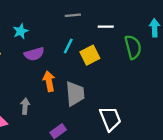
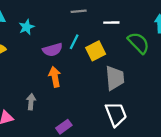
green semicircle: (133, 47) -> (139, 43), turned -30
purple semicircle: (34, 54) -> (53, 50), moved
gray trapezoid: (75, 94) -> (115, 78), moved

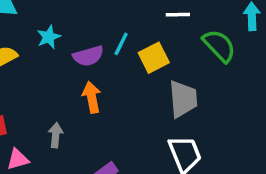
cyan star: (27, 27) -> (49, 37), moved

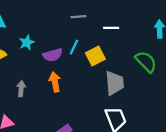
green semicircle: (219, 46) -> (146, 62), moved
gray arrow: (56, 135) -> (21, 89), moved

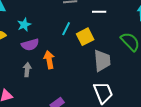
purple semicircle: (53, 55) -> (30, 45), moved
gray arrow: (21, 89) -> (27, 70), moved

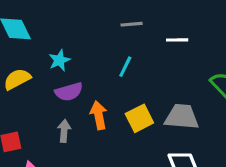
yellow square: (85, 37) -> (139, 118), moved
gray trapezoid: (102, 61) -> (182, 117), turned -80

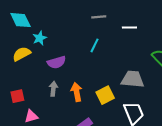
cyan star: (59, 60) -> (40, 38), moved
orange arrow: (99, 115) -> (77, 92), moved
yellow square: (139, 118) -> (105, 95), moved

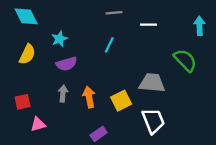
cyan star: (40, 38) -> (59, 39), moved
yellow semicircle: (22, 54) -> (27, 54), turned 144

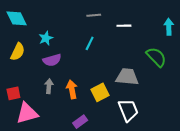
pink triangle: (38, 124) -> (27, 113), size x1.6

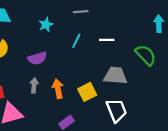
white line: (124, 26) -> (107, 40), moved
cyan star: (46, 38) -> (46, 25), moved

